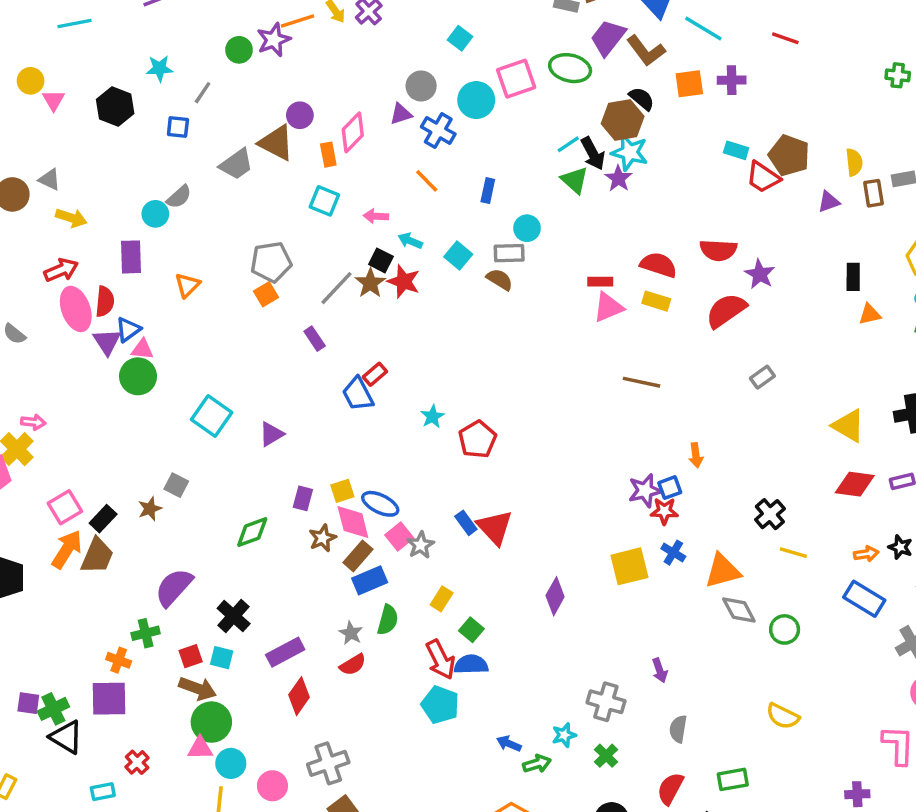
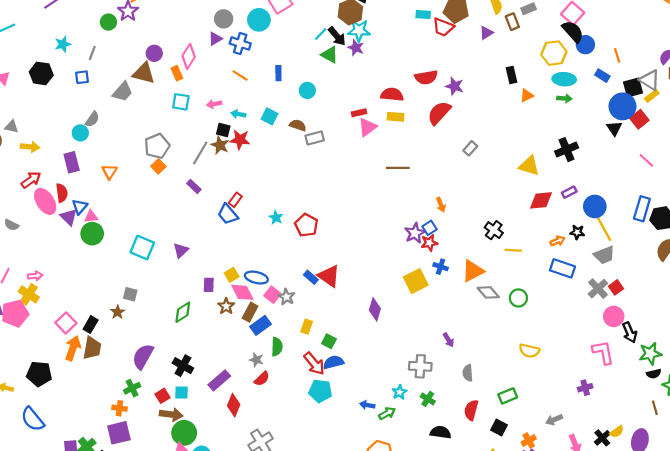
gray rectangle: (509, 253) -> (315, 138), moved

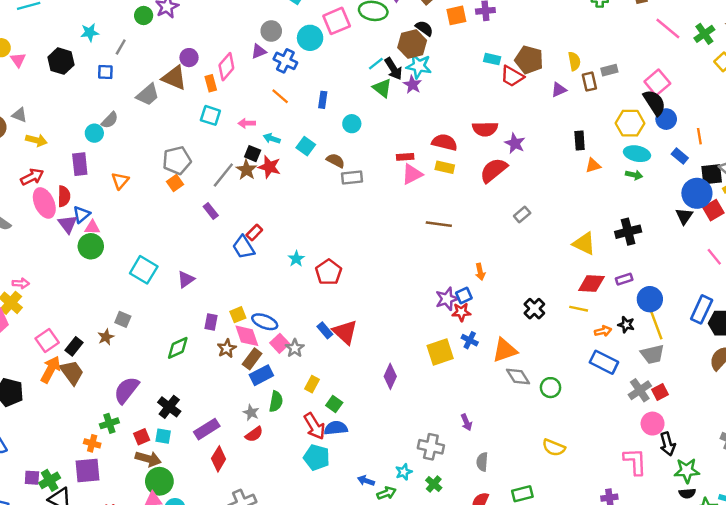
yellow line: (513, 250) -> (579, 309), moved
brown trapezoid: (92, 348) -> (72, 372), turned -55

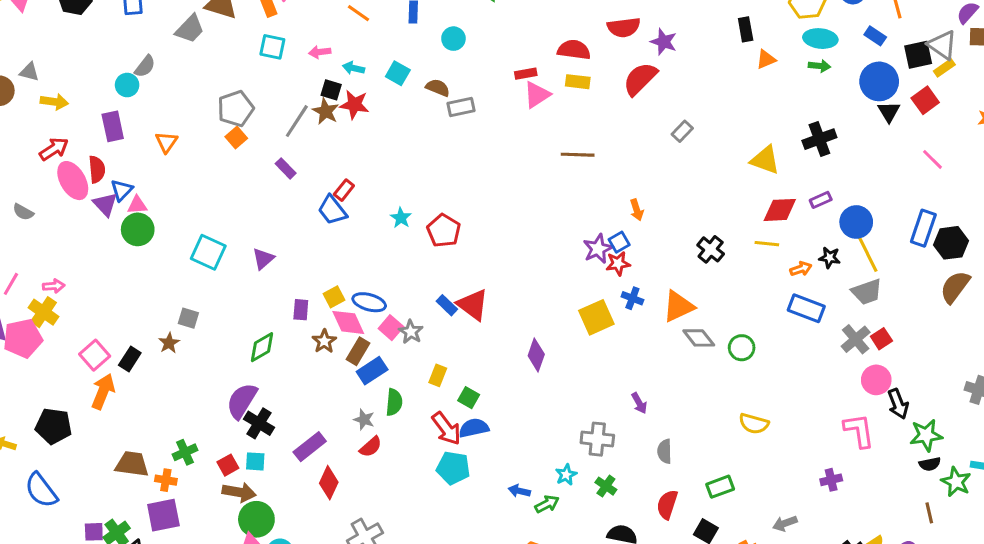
blue circle: (697, 193) -> (879, 81), moved
brown trapezoid: (72, 372) -> (132, 464), moved, turned -40
purple semicircle: (126, 390) -> (242, 401), moved

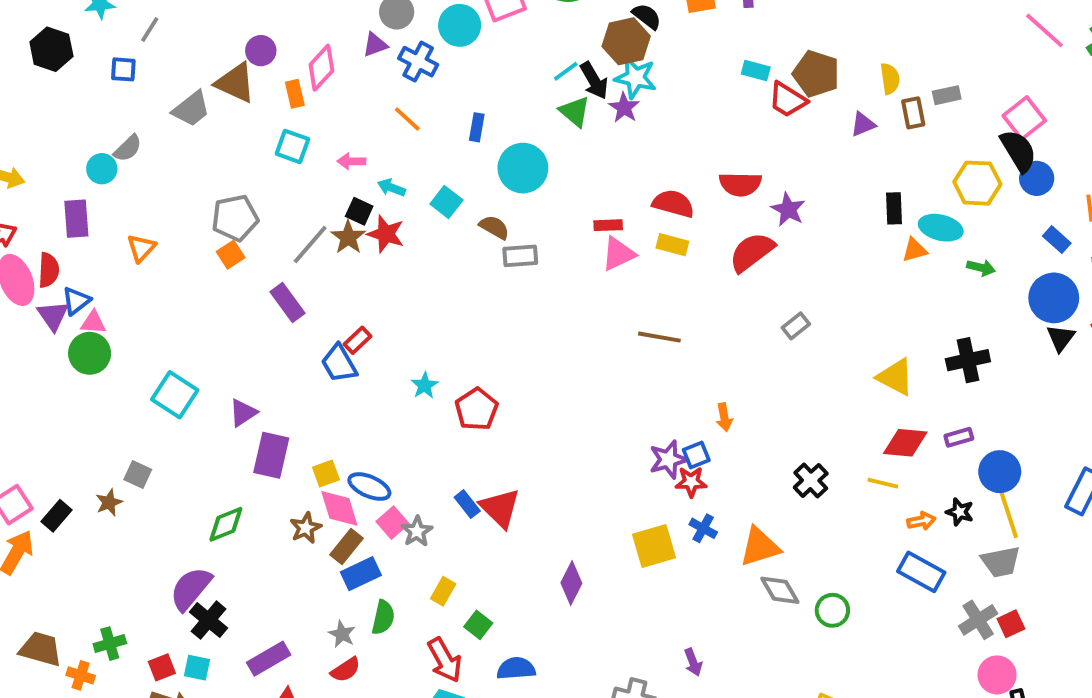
cyan circle: (453, 39) -> (523, 168), size x1.6
cyan ellipse: (820, 39) -> (941, 228), moved
purple rectangle: (286, 168) -> (288, 302), size x1.4
purple rectangle: (301, 310) -> (271, 455), moved, size x1.6
blue semicircle: (474, 428) -> (516, 669), moved

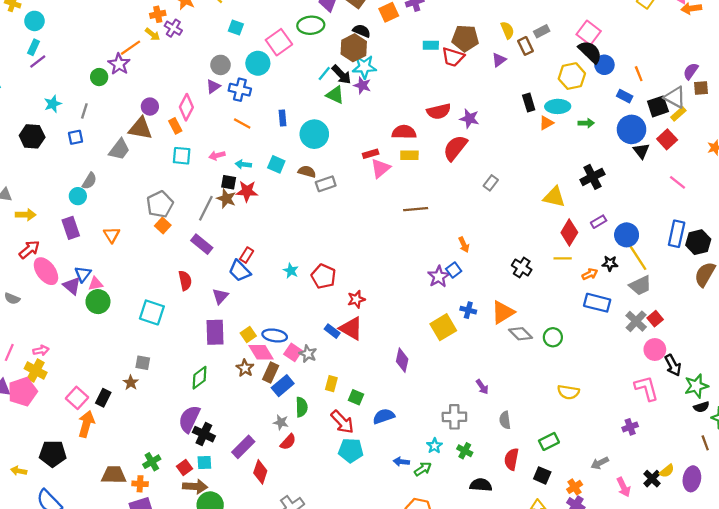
red semicircle: (49, 270) -> (185, 281), moved
purple triangle: (243, 413) -> (220, 296), moved
red diamond: (905, 443) -> (569, 232), turned -50
red star: (691, 482) -> (356, 299), moved

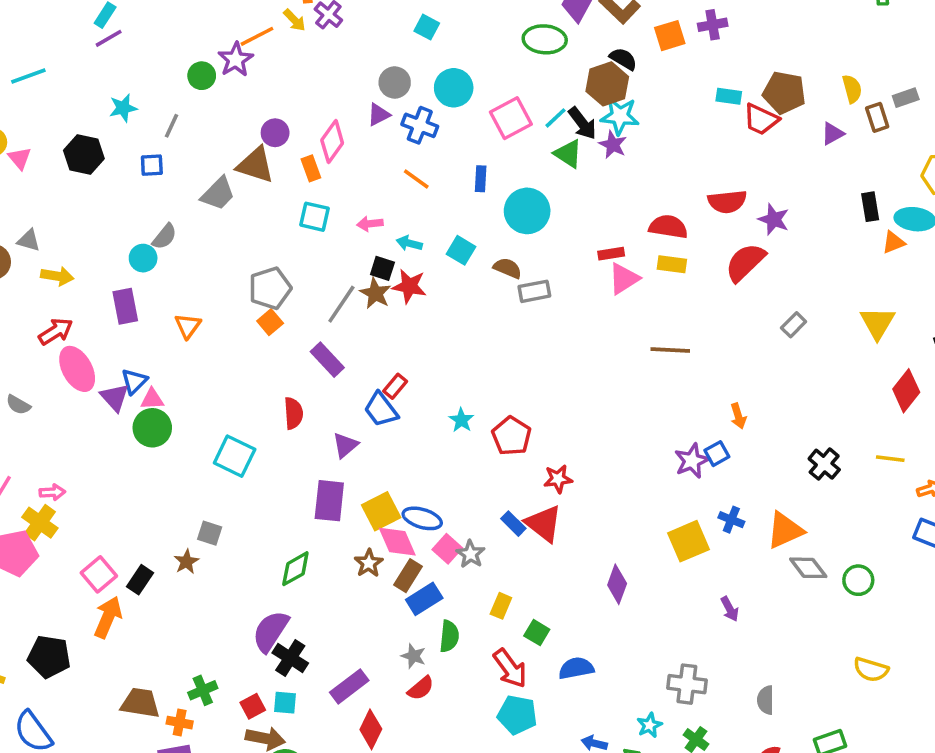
pink square: (279, 42) -> (511, 118), moved
yellow triangle: (554, 197) -> (877, 323), moved, turned 40
red diamond: (569, 232) -> (906, 391), moved
yellow square: (248, 335) -> (381, 511), size x1.5
purple arrow: (482, 387) -> (730, 609), moved

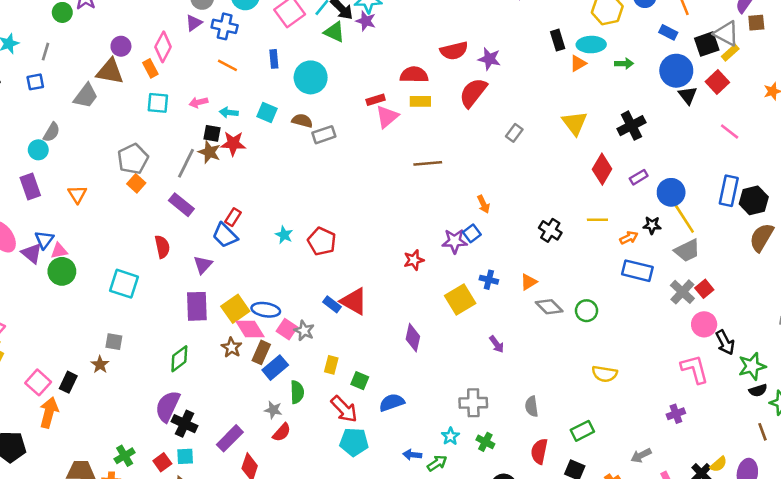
purple star: (692, 461) -> (455, 241), turned 30
red star: (558, 479) -> (414, 260), moved
orange triangle: (785, 530) -> (529, 282), size x0.6

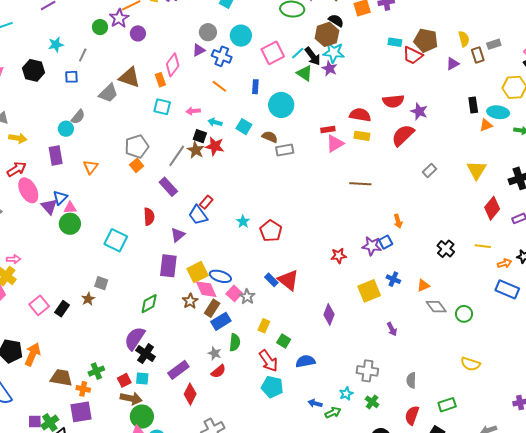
purple circle: (121, 46) -> (138, 33), moved
orange arrow: (49, 413) -> (33, 354), moved

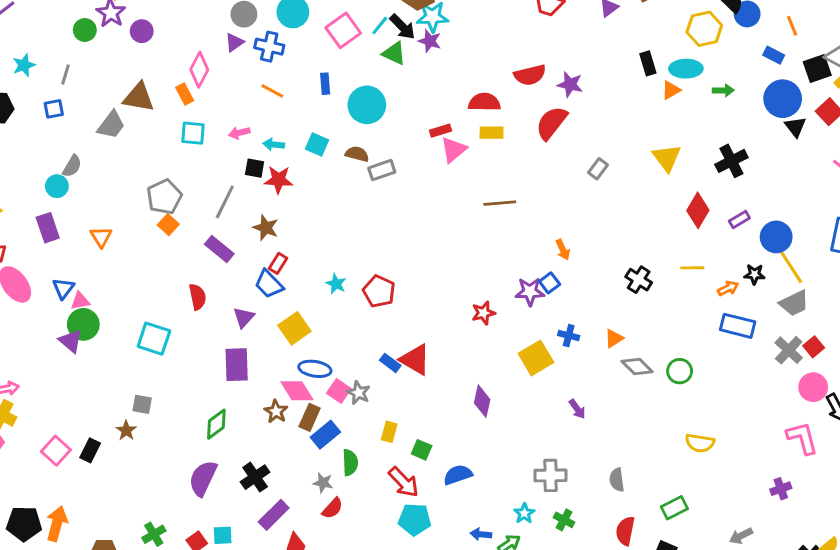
brown star: (196, 150) -> (266, 228), moved
purple triangle: (49, 207) -> (71, 341), moved
yellow square: (197, 272) -> (294, 328), moved
black cross: (146, 354) -> (255, 477), moved, turned 30

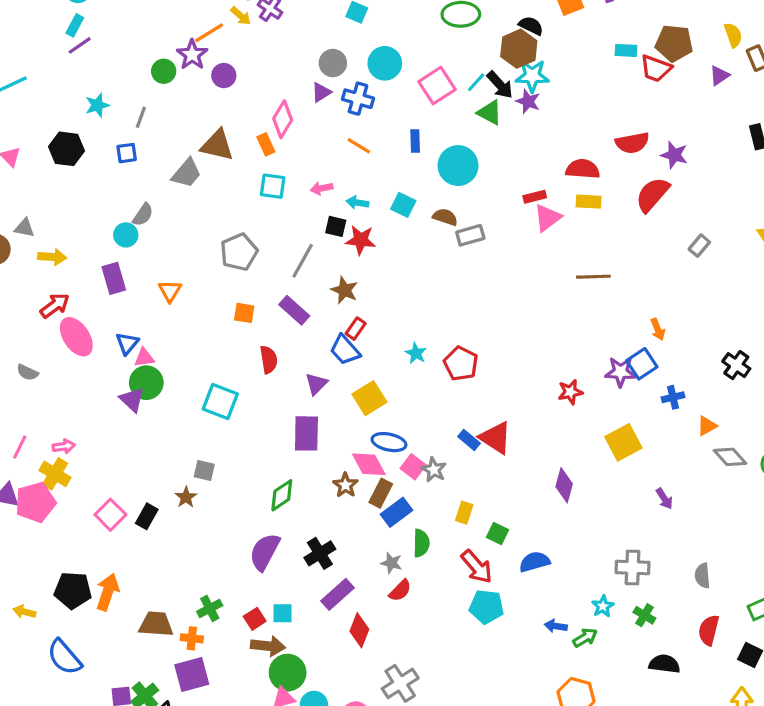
orange square: (168, 225) -> (244, 313), moved, turned -36
blue square: (550, 283) -> (642, 364), size x1.4
blue cross: (569, 336) -> (673, 397), moved, turned -30

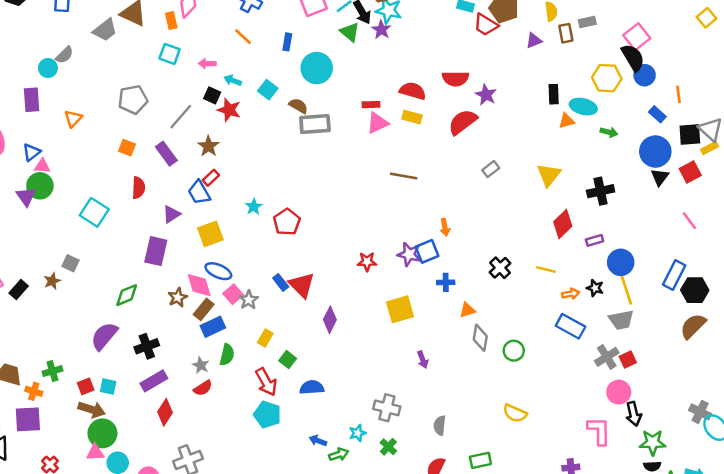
gray rectangle: (470, 235) -> (315, 124), size x1.4
gray diamond: (730, 457) -> (480, 338), turned 40
purple diamond: (564, 485) -> (330, 320), moved

